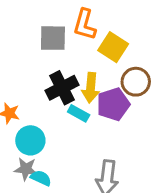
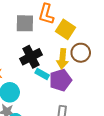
yellow arrow: (91, 88) -> (62, 59), moved
purple pentagon: (113, 104) -> (60, 80), moved

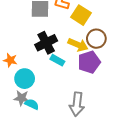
yellow arrow: (62, 59) -> (78, 45), turned -72
purple pentagon: (60, 80) -> (89, 62), moved

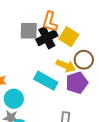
black cross: (46, 43) -> (47, 38), moved
cyan rectangle: (57, 60) -> (46, 81), size x1.6

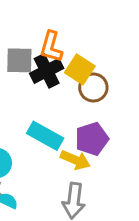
brown circle: (84, 60) -> (93, 88), moved
yellow arrow: (66, 66) -> (75, 160), moved

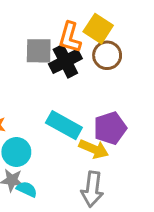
yellow square: (80, 69) -> (98, 29), moved
brown circle: (93, 88) -> (107, 55), moved

